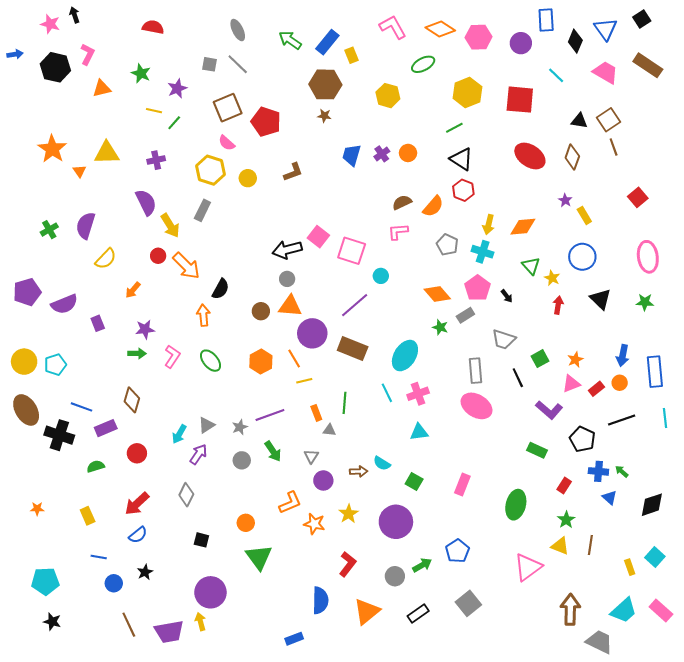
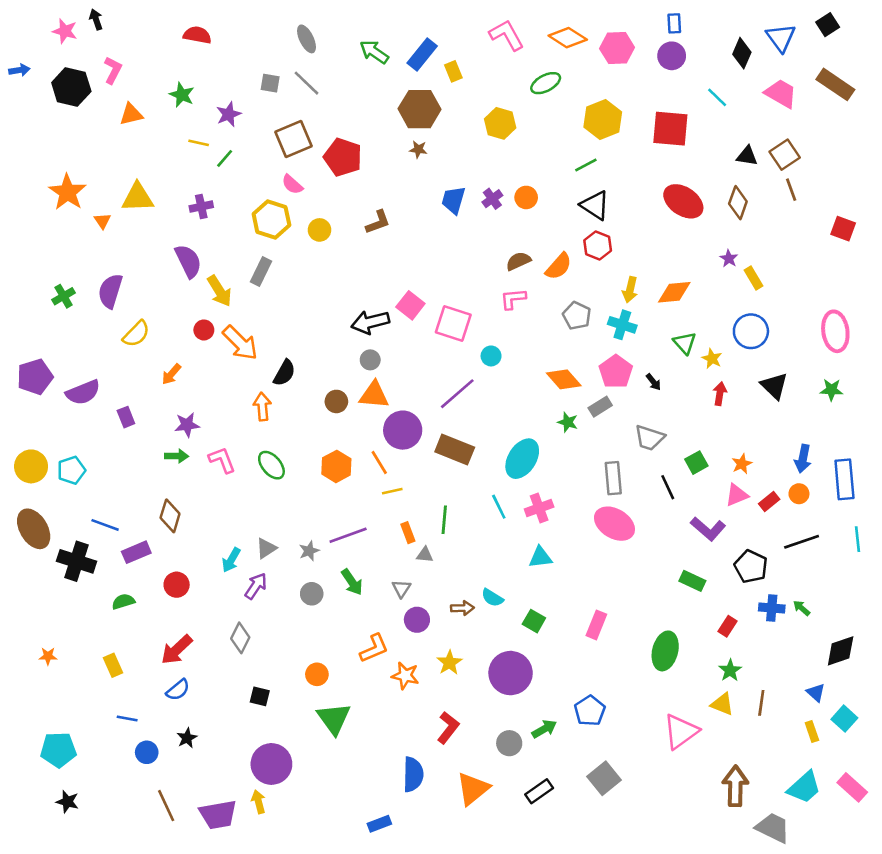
blue rectangle: (546, 20) -> (674, 23), moved, size x0.7
red square: (638, 197) -> (843, 229), moved, turned -30
pink L-shape: (172, 357) -> (222, 460), turned -55
blue triangle: (610, 498) -> (816, 693), moved

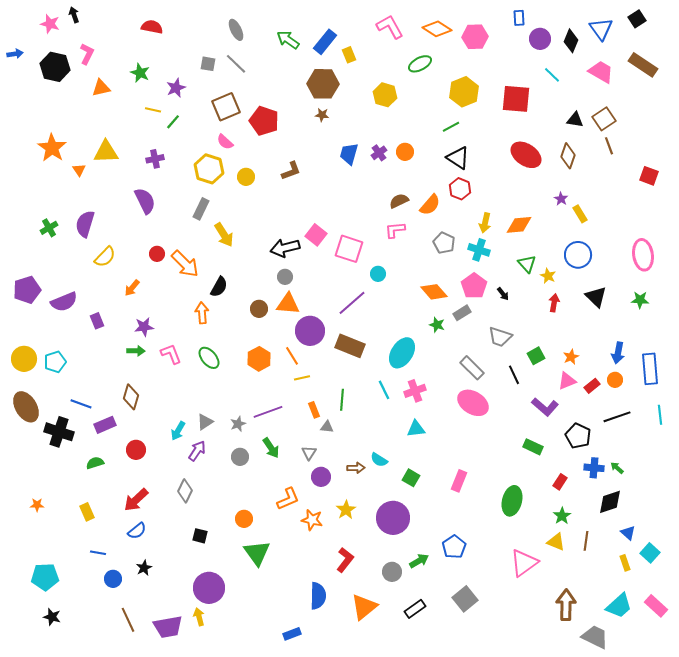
purple circle: (672, 56) -> (540, 39), moved
yellow arrow: (219, 291) -> (224, 235), moved
gray rectangle: (613, 478) -> (472, 368), turned -40
black diamond: (841, 651) -> (610, 502), moved

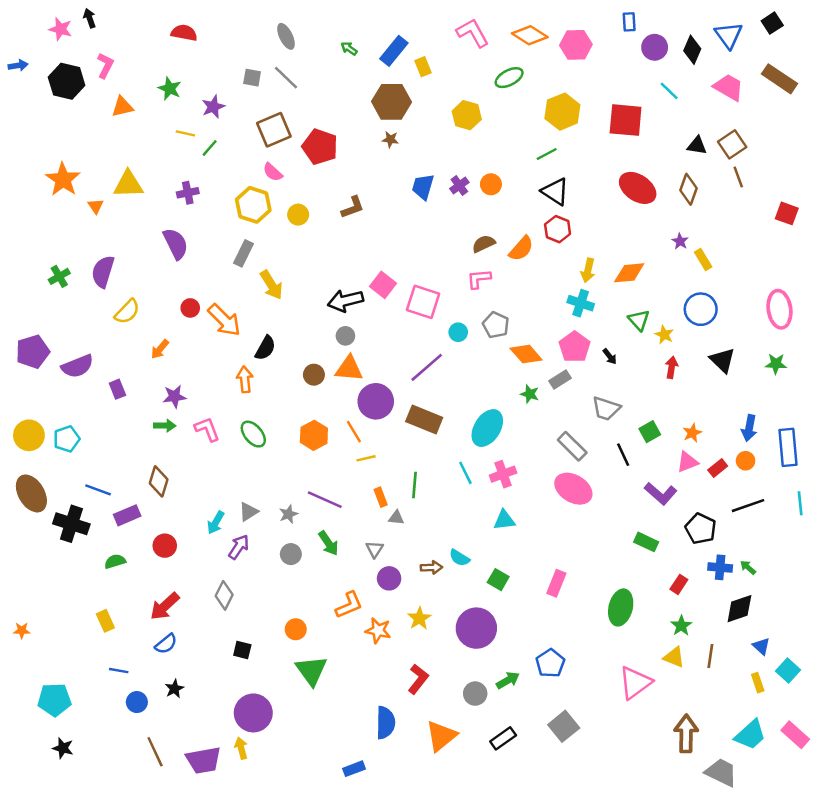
green arrow: (288, 40) -> (349, 48), size x0.6
gray pentagon: (444, 243) -> (496, 325), moved
purple line: (268, 412) -> (325, 500), turned 44
orange star: (37, 505) -> (22, 630), moved

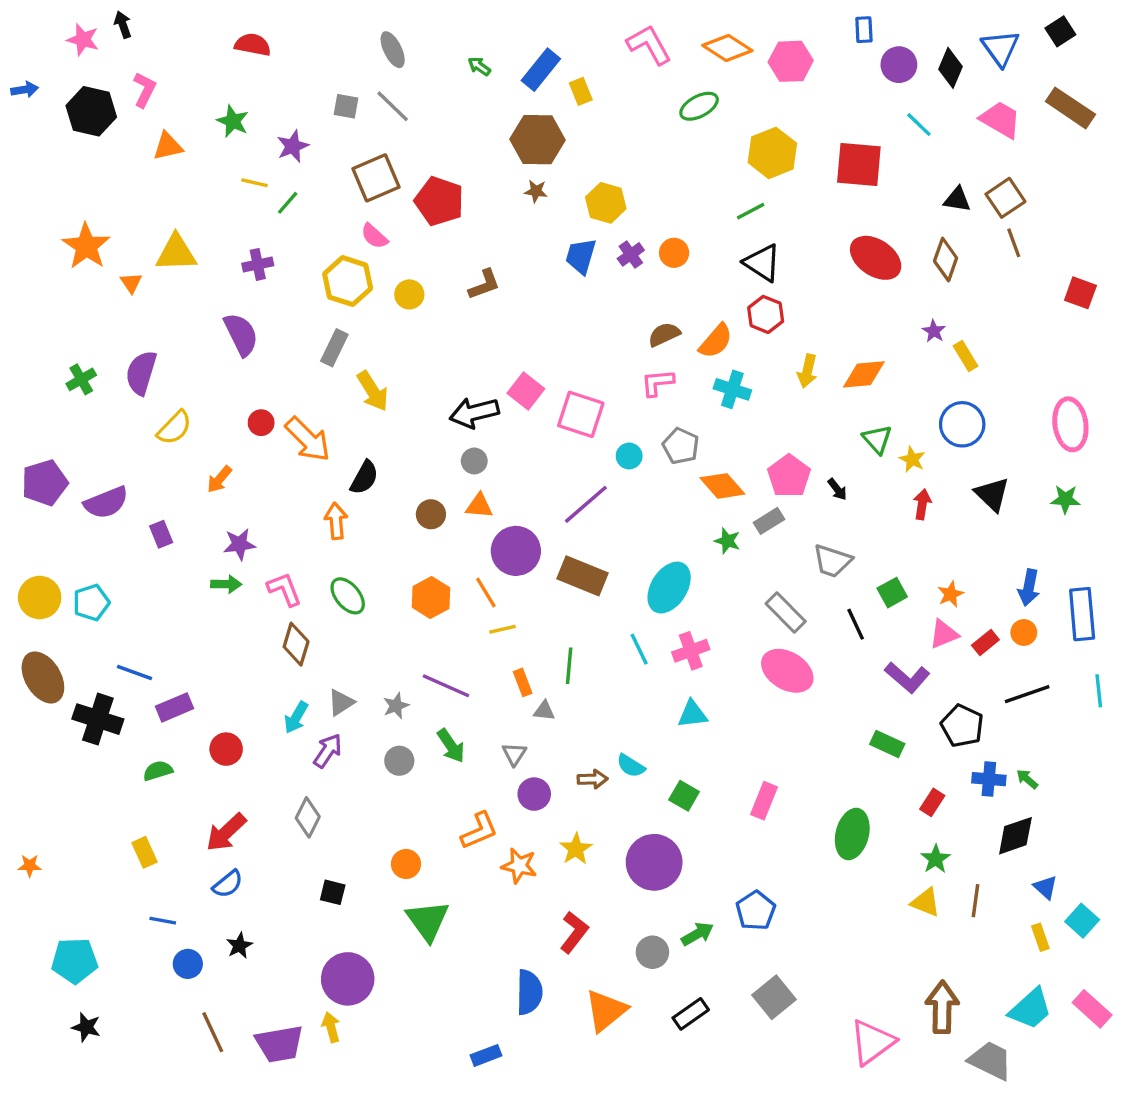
yellow hexagon: (467, 115) -> (606, 203), moved
cyan cross: (581, 303) -> (732, 389), moved
orange triangle: (349, 369) -> (479, 506), size x0.7
brown diamond: (159, 481) -> (296, 644), moved
pink triangle: (635, 683) -> (872, 1042), moved

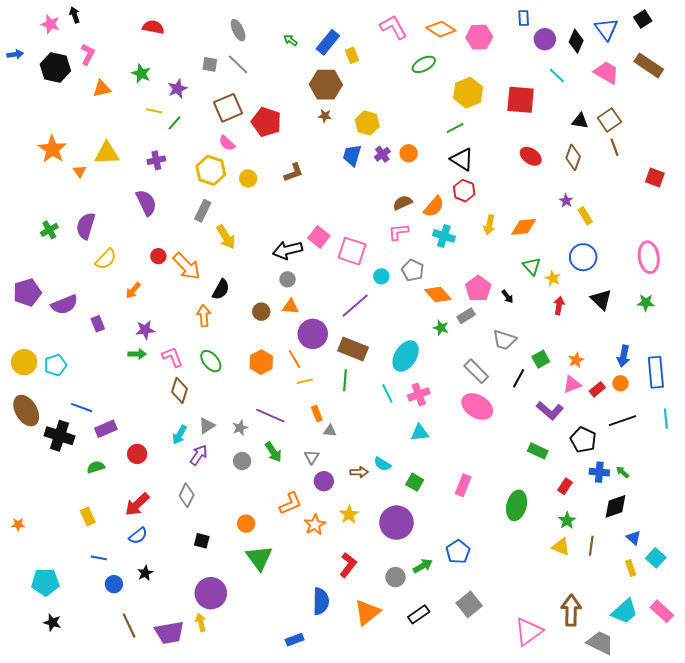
red ellipse: (876, 258) -> (531, 156), size x0.7
black line: (856, 624) -> (519, 378), turned 54
green line: (569, 666) -> (345, 380), moved
orange star: (519, 866) -> (315, 525), turned 30

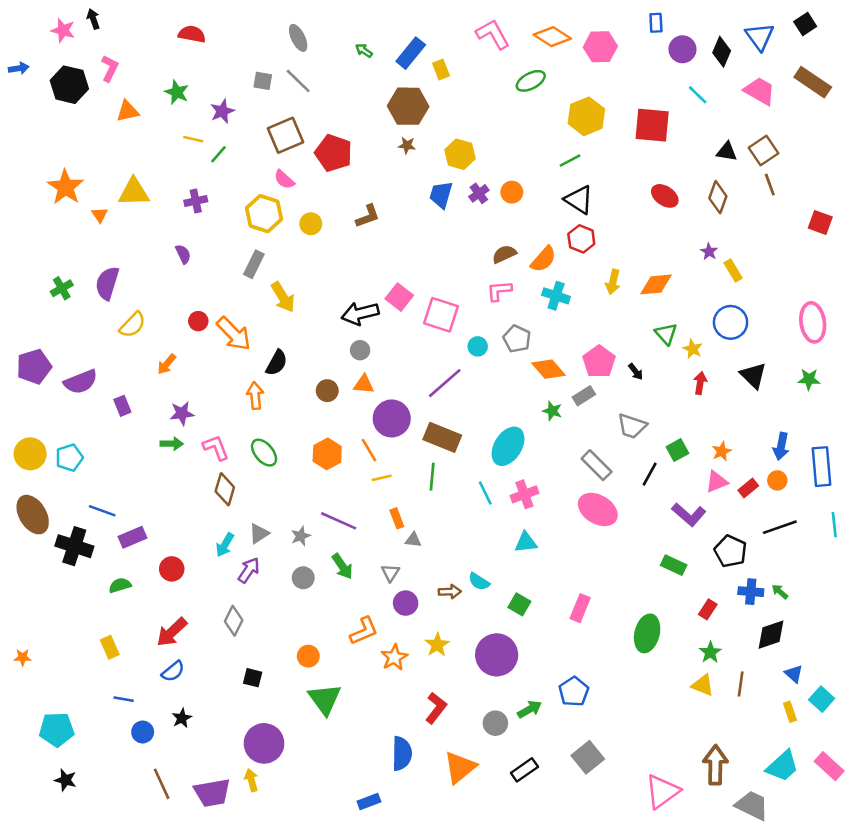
purple semicircle: (146, 203) -> (183, 254), size x0.6

